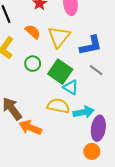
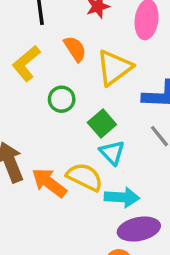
green square: (60, 72) -> (102, 123), size x0.7
orange arrow: (30, 128) -> (49, 183), moved
purple ellipse: (98, 128) -> (139, 229), turned 55

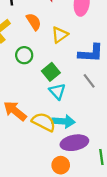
yellow triangle: (114, 68) -> (60, 35), size x0.7
yellow semicircle: (85, 177) -> (44, 122), moved

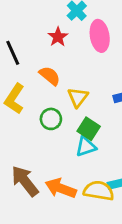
yellow triangle: (60, 35) -> (78, 97), moved
cyan triangle: (57, 91) -> (86, 147), moved, turned -48

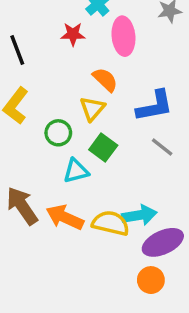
red star: (58, 37) -> (73, 34), turned 30
orange semicircle: (50, 76) -> (105, 80), moved
cyan triangle: (86, 147) -> (76, 171), moved

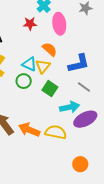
cyan triangle: (76, 171) -> (29, 64), moved, turned 42
cyan arrow: (139, 215) -> (70, 107), moved
purple ellipse: (163, 242) -> (85, 119), moved

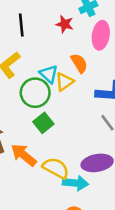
green circle: (24, 81) -> (35, 93), size x1.5
green square: (50, 89) -> (43, 123), moved
cyan arrow: (70, 107) -> (76, 183), moved

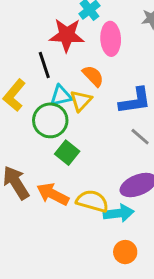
red star: (65, 24) -> (67, 35), size x1.6
black line: (21, 25) -> (44, 65), moved
cyan triangle: (49, 74) -> (61, 96), turned -42

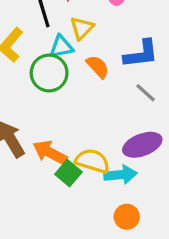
orange semicircle: (93, 76) -> (98, 67), moved
yellow triangle: (81, 101) -> (82, 28), moved
green square: (67, 153) -> (68, 173), moved

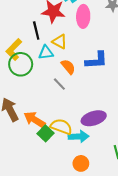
yellow triangle: (82, 28) -> (60, 42), turned -49
green circle: (49, 73) -> (21, 64), moved
gray line: (146, 93) -> (59, 84), moved

